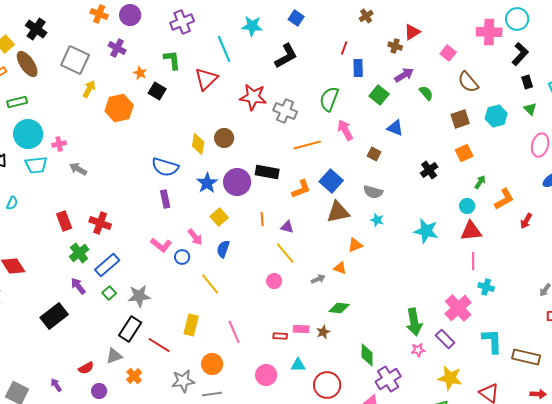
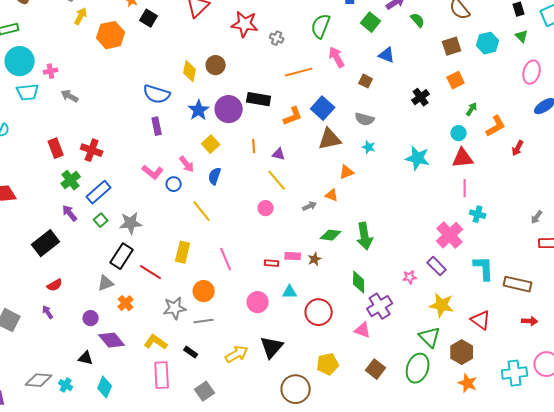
gray cross: (285, 111) -> (277, 38), size x0.6
green arrow: (414, 322) -> (365, 236), moved
red semicircle: (86, 368) -> (55, 285), moved

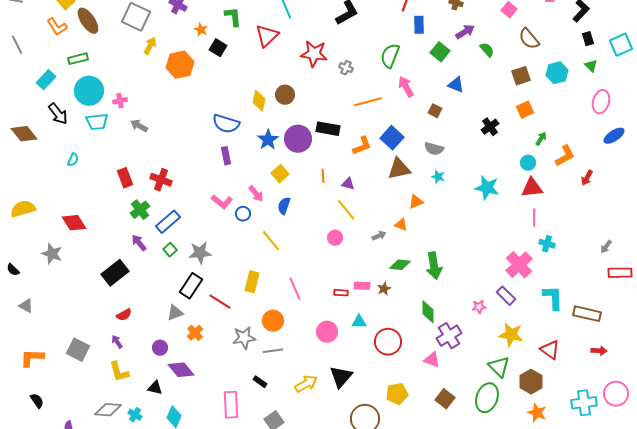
yellow L-shape: (156, 342) -> (119, 372), moved, turned -140

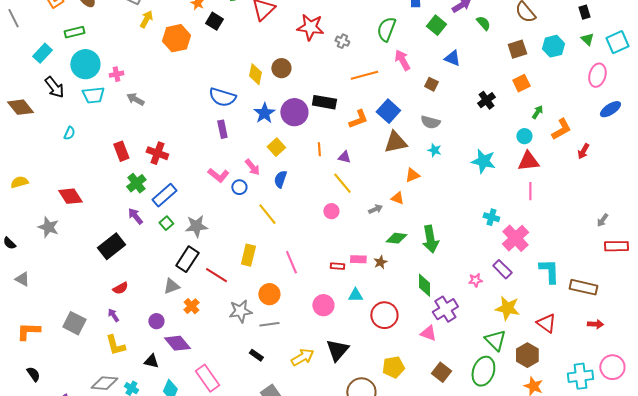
cyan square: (621, 45) -> (617, 42), moved
yellow semicircle: (23, 209) -> (19, 182), size x0.7
cyan cross: (547, 244) -> (491, 217), moved
pink rectangle: (231, 405) -> (207, 378), moved, turned -32

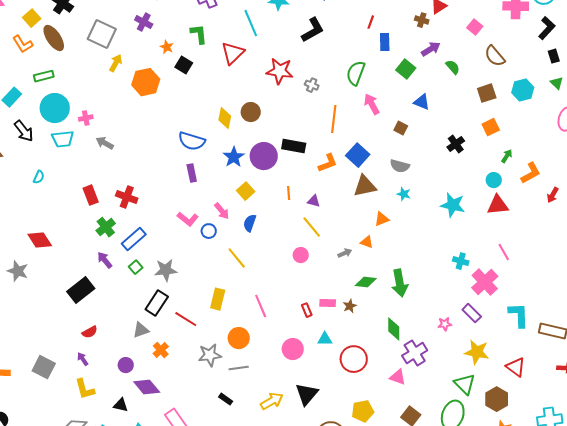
orange line: (364, 75) -> (334, 119), turned -68
pink line: (530, 191) -> (504, 252), moved, turned -30
red rectangle: (337, 266) -> (307, 310), turned 64

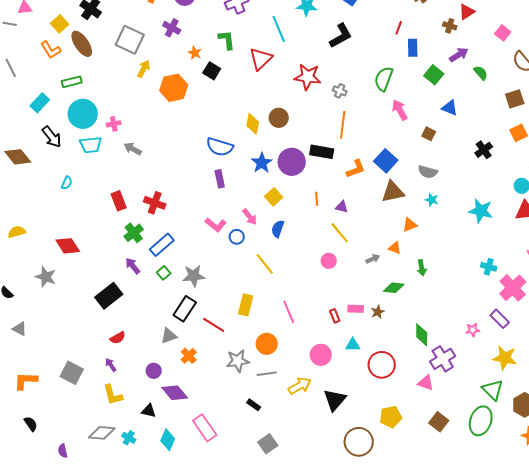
orange line: (334, 119) -> (343, 125), moved
green arrow: (400, 283) -> (422, 268), moved, size x0.6
yellow arrow: (272, 401) -> (300, 386), moved

